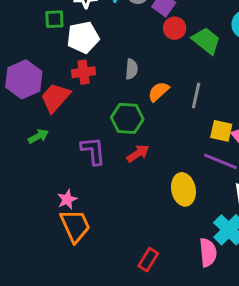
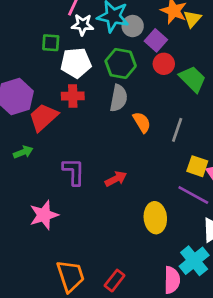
gray semicircle: (131, 69) -> (119, 98), size x1.4
orange semicircle: (158, 92) -> (142, 122), turned 95
green hexagon: (127, 118) -> (121, 63), moved
pink star: (67, 199) -> (44, 215), size x1.5
orange trapezoid: (75, 226) -> (70, 276), moved

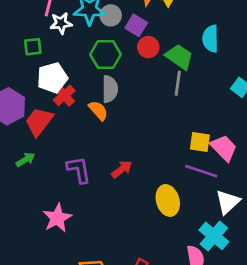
white pentagon: (76, 63) -> (52, 78), moved
red cross: (73, 96) -> (64, 95), turned -30
orange semicircle: (142, 122) -> (98, 110), moved
gray line: (177, 130) -> (178, 83), moved

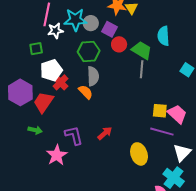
green arrow: (25, 160) -> (35, 130), turned 48
pink star: (57, 218) -> (57, 155), moved

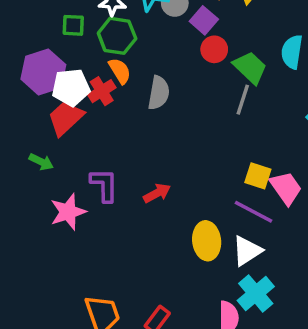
green hexagon: (89, 51) -> (117, 36), moved
white pentagon: (51, 70) -> (71, 87), moved
purple hexagon: (20, 92) -> (43, 72), moved
orange semicircle: (86, 92) -> (120, 71), moved
white triangle: (182, 153) -> (247, 251), moved

